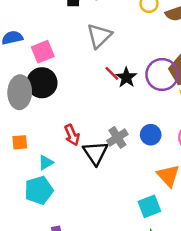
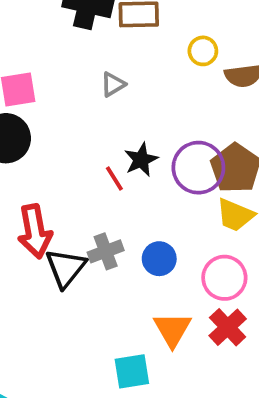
gray triangle: (99, 36) -> (113, 84), size x0.6
red line: (112, 73) -> (114, 179), moved
red arrow: (72, 135) -> (35, 231), size x1.5

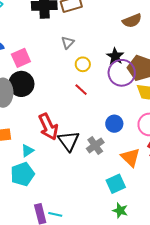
yellow circle: (203, 51) -> (83, 64), moved
black star: (141, 160) -> (115, 56), moved
gray cross: (106, 251) -> (95, 145), moved

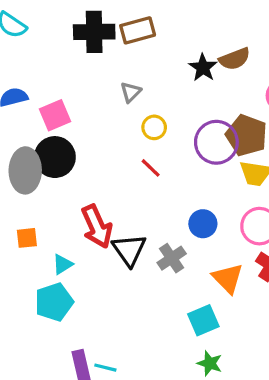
black star: (115, 56) -> (203, 68), moved

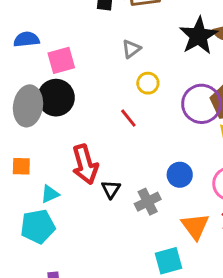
black star: (203, 68) -> (199, 36), size x1.5
red line: (151, 168) -> (128, 118), moved
black triangle: (129, 250) -> (111, 189), size x0.6

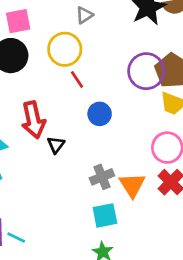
yellow circle: (148, 83) -> (65, 49), moved, size x1.6
blue circle: (180, 175) -> (100, 114), moved
gray cross: (148, 202) -> (102, 177), moved

